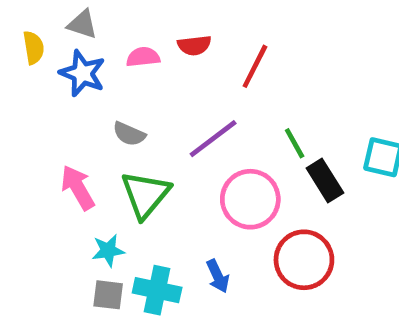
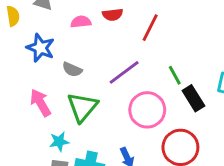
blue star: (82, 73) -> (40, 48), moved

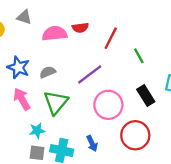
pink semicircle: (81, 22) -> (55, 34), size x1.5
blue star: (40, 48) -> (18, 67), moved
gray semicircle: (72, 69) -> (48, 72), turned 133
green line: (175, 75) -> (139, 56), moved

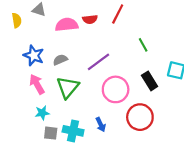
red line: (111, 38) -> (118, 14), moved
cyan star: (37, 131) -> (42, 113), moved

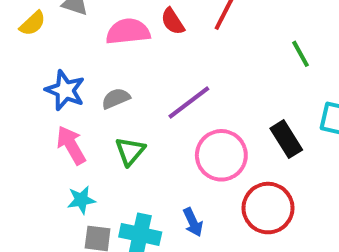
red semicircle: (90, 19) -> (173, 21), turned 64
yellow semicircle: (17, 20) -> (33, 23), turned 56
green line: (143, 45) -> (300, 54), moved
green triangle: (68, 87) -> (130, 151), size x0.7

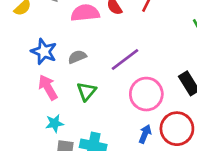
blue arrow: (193, 222) -> (145, 134), moved, turned -132

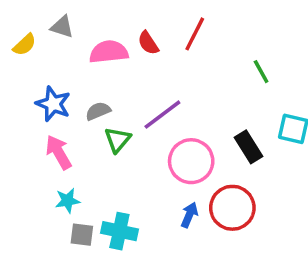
green triangle: (86, 91) -> (118, 140), moved

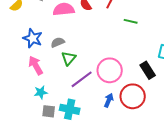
green line: (261, 72) -> (131, 21), moved, turned -48
purple line: (162, 115) -> (82, 79), moved
black rectangle: (248, 147) -> (148, 70), moved

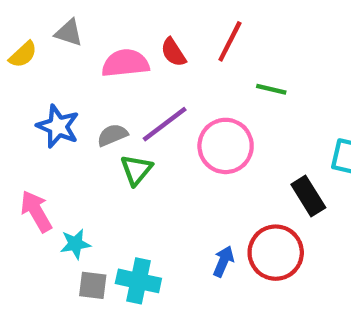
pink arrow: (36, 65) -> (36, 211), moved
pink circle: (110, 70) -> (226, 146), moved
purple line: (82, 79) -> (165, 124), moved

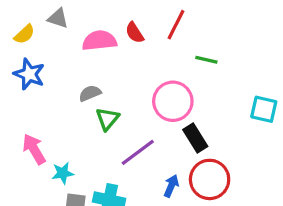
purple line: (165, 124) -> (138, 152), moved
blue star: (58, 126) -> (29, 74), moved
black rectangle: (308, 196) -> (195, 138), moved

